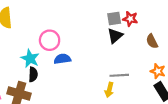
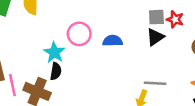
blue semicircle: (62, 59) -> (113, 41), moved

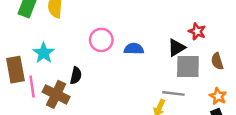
gray square: (156, 17) -> (188, 66), moved, size x1.5
cyan star: (54, 52) -> (44, 53), moved

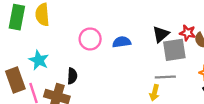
red star: (197, 31) -> (188, 33), moved

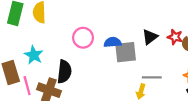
gray square: (174, 50) -> (126, 52), moved
black semicircle: (72, 76) -> (64, 72), size x1.5

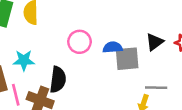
cyan star: (34, 55) -> (24, 60), turned -30

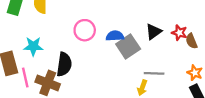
gray square: (127, 59) -> (128, 47), turned -30

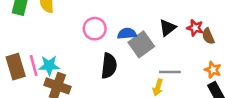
cyan star: (33, 46) -> (49, 66), moved
black semicircle: (64, 64) -> (109, 66), moved
pink line: (25, 78) -> (34, 65), moved

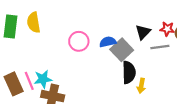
black semicircle: (109, 66) -> (129, 72), moved
gray line: (170, 72) -> (160, 47), moved

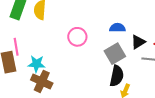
blue semicircle: (108, 42) -> (117, 28), moved
pink line: (29, 81) -> (16, 47), moved

